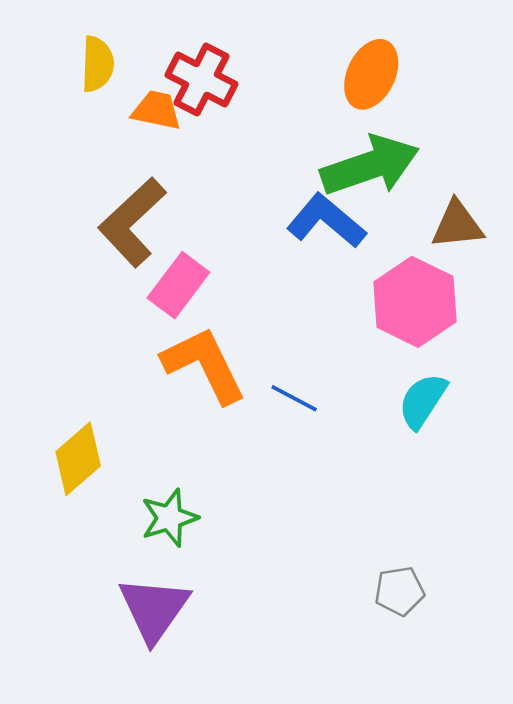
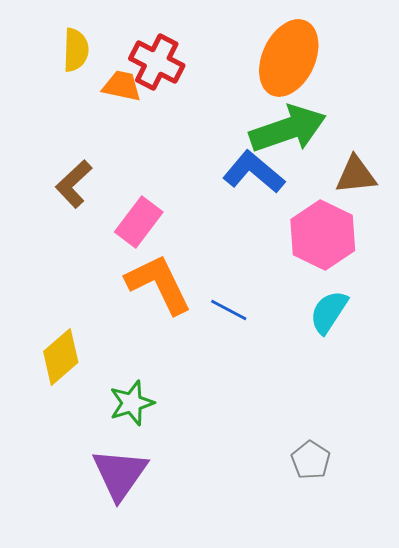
orange ellipse: (371, 74) -> (289, 58), size x1.4
brown L-shape: (132, 222) -> (74, 184), moved, size x0.7
gray pentagon: (399, 591) -> (311, 460), turned -30

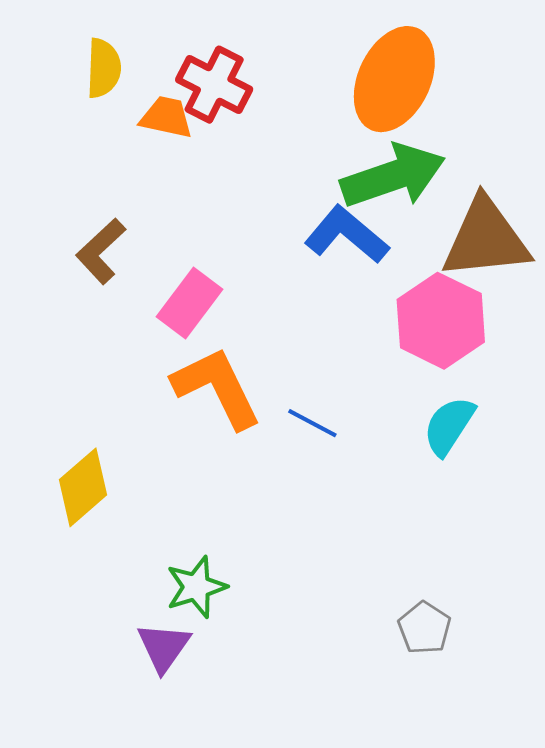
brown triangle: (356, 175) -> (486, 239), size x1.6
green star: (132, 403) -> (196, 587), moved
purple triangle: (120, 474) -> (164, 647), size x0.7

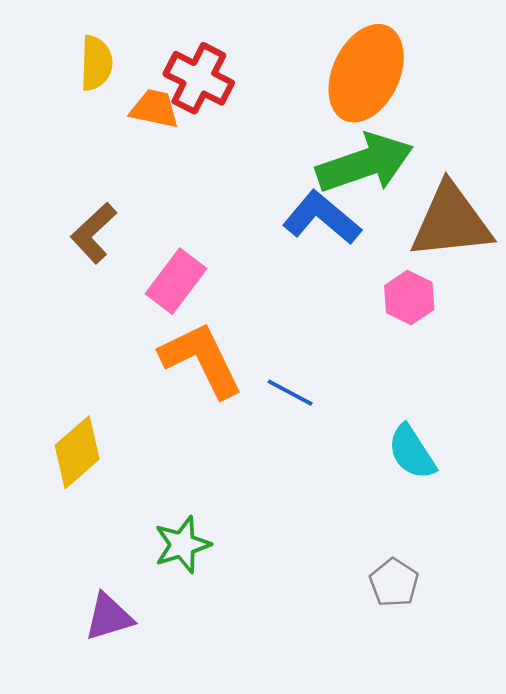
pink hexagon: (441, 321) -> (409, 298), size x0.6
cyan semicircle: (449, 426) -> (412, 452), moved, turned -66
purple triangle: (164, 647) -> (109, 617), moved, turned 38

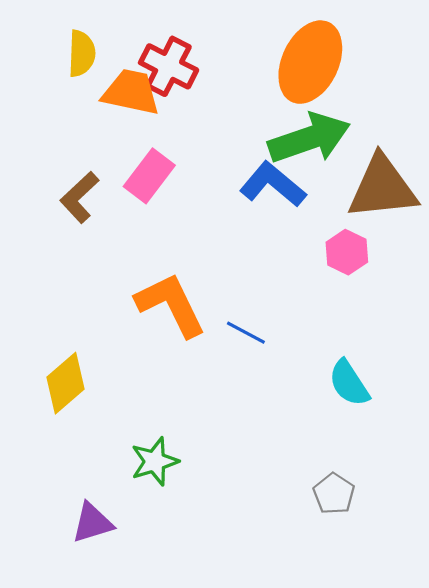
orange trapezoid: (154, 109) -> (131, 92), size x1.4
pink rectangle: (176, 281) -> (149, 176), moved

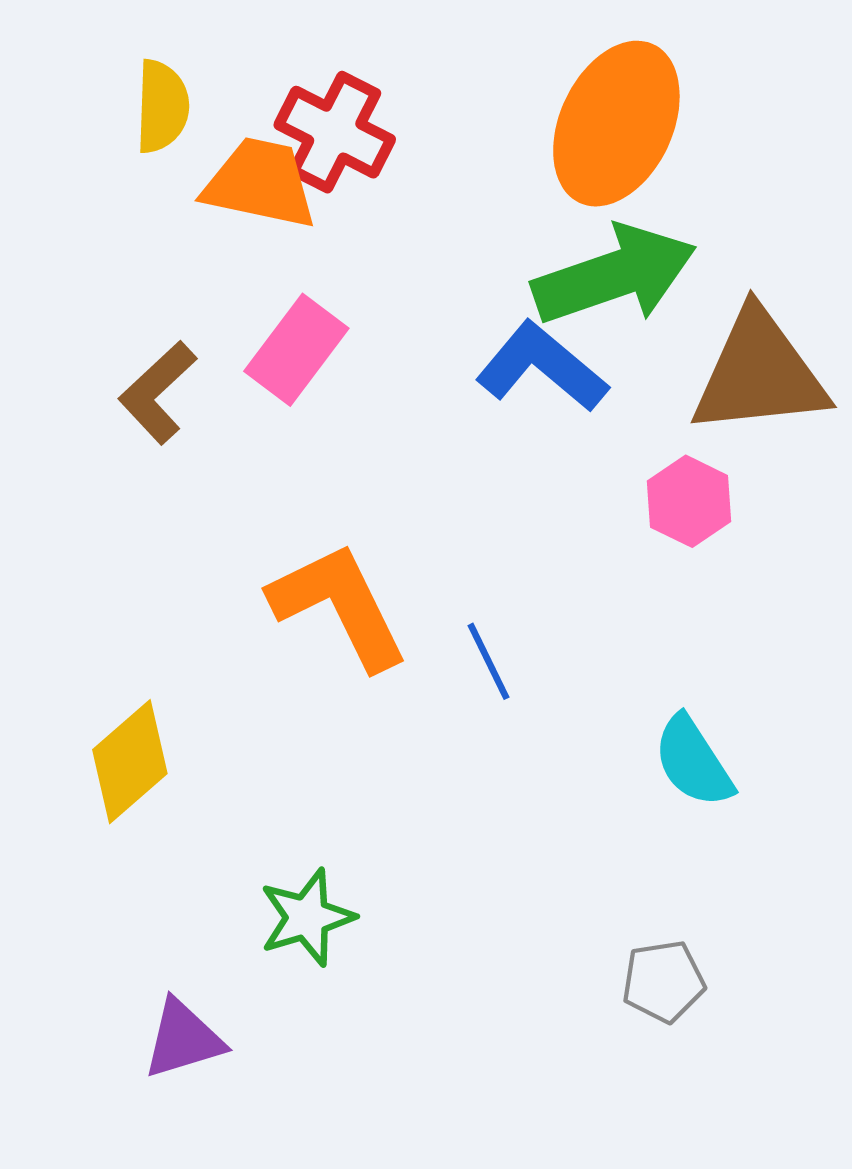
blue line: (246, 333) -> (488, 661), turned 36
gray pentagon: (334, 494) -> (663, 981), turned 30

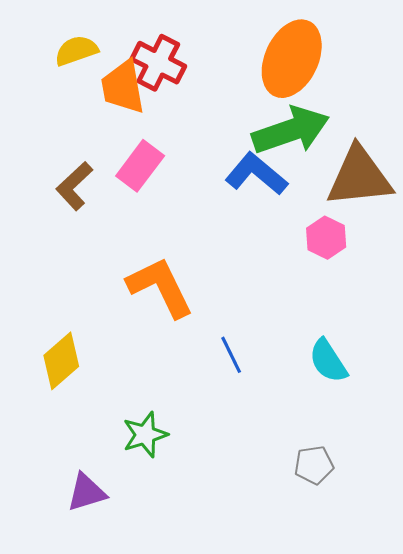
yellow semicircle: (162, 106) -> (76, 51), turned -111
orange trapezoid: (260, 183) -> (123, 87), turned -112
blue line: (488, 661) -> (231, 355), moved

